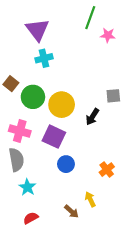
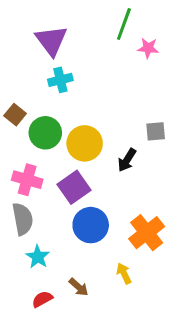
purple square: (54, 137) -> (74, 187), turned 30
blue circle: (66, 164) -> (91, 225), size x1.5
orange cross: (107, 170) -> (147, 233), size x1.6
brown arrow: (71, 211) -> (79, 287), moved

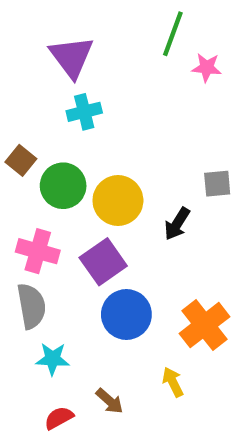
cyan star: (38, 257) -> (53, 359), turned -30

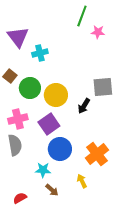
purple triangle: (72, 57) -> (18, 37), moved
gray square: (217, 184) -> (103, 87), size x1.5
pink cross: (38, 251) -> (18, 119), turned -30
cyan star: (53, 359) -> (43, 170), moved
red semicircle: (59, 418) -> (20, 198), moved

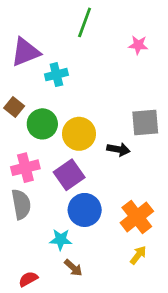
green line: (82, 16) -> (85, 22), moved
purple triangle: (18, 37) -> (25, 52), turned 45
black arrow: (84, 106) -> (118, 149), turned -112
yellow arrow: (82, 181) -> (138, 255), moved, turned 64

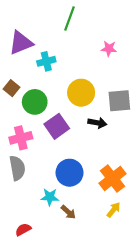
pink star: (138, 45) -> (109, 49), moved
yellow circle: (79, 134) -> (81, 93), moved
purple square: (69, 175) -> (57, 126), moved
brown arrow: (73, 268) -> (68, 212), moved

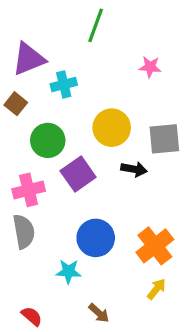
brown square: (12, 88) -> (16, 104), moved
brown arrow: (68, 212) -> (99, 313), moved
red semicircle: (23, 230) -> (32, 316), turned 70

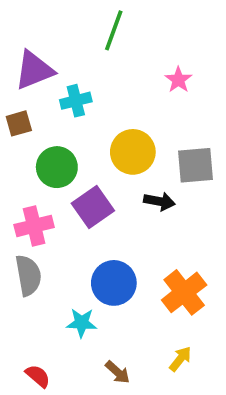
pink star: (150, 67) -> (178, 80), turned 30
brown square: (16, 104) -> (19, 123), turned 35
yellow arrow: (156, 289) -> (180, 359), moved

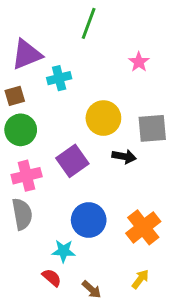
green circle: (57, 167) -> (21, 130), moved
red semicircle: (38, 376) -> (52, 278), moved

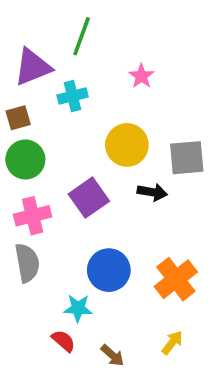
green line: (89, 23) -> (82, 36), moved
pink star: (139, 62) -> (141, 76), moved

